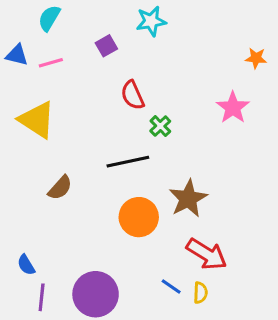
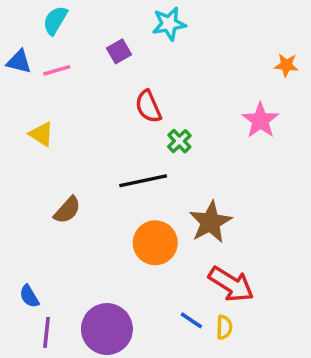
yellow triangle: (37, 120) -> (41, 134), size x0.6

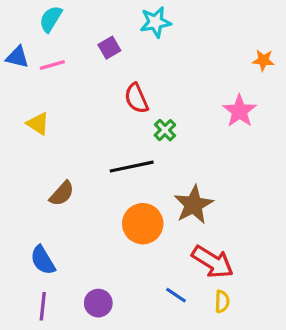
blue semicircle: (29, 296) -> (43, 260), moved, size x1.4
yellow semicircle: (224, 327) -> (222, 301), moved
purple circle: (107, 329) -> (98, 303), size x0.6

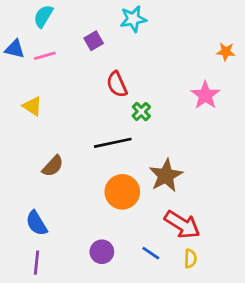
purple circle: (98, 303) -> (102, 252), moved

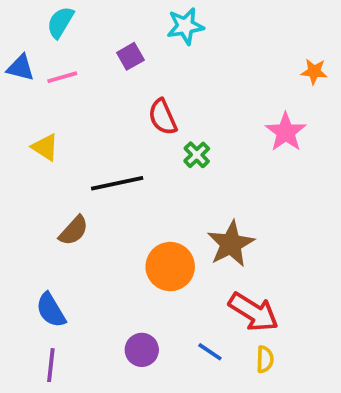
black line: (113, 143) -> (117, 183), moved

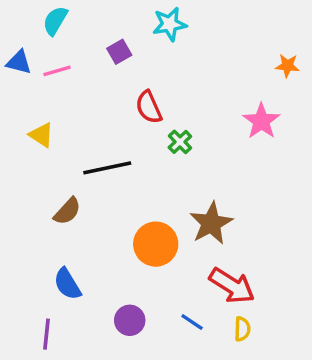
blue semicircle: (51, 310) -> (67, 284), moved

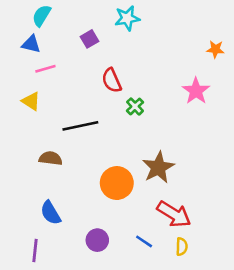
blue triangle: (19, 62) -> (31, 44), moved
pink line: (57, 71) -> (45, 69), moved
brown semicircle: (67, 211) -> (51, 158), turned -125

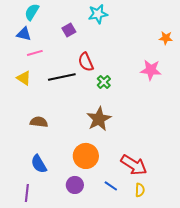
pink star: (196, 91) -> (151, 70), turned -30
black line: (80, 126) -> (62, 77), moved
brown star: (158, 167) -> (99, 119), moved
orange circle: (117, 183) -> (86, 156), moved

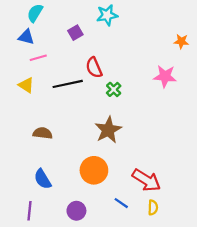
purple circle: (75, 185) -> (76, 211), moved

